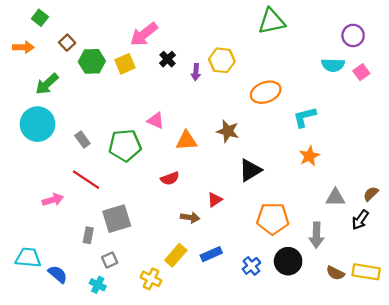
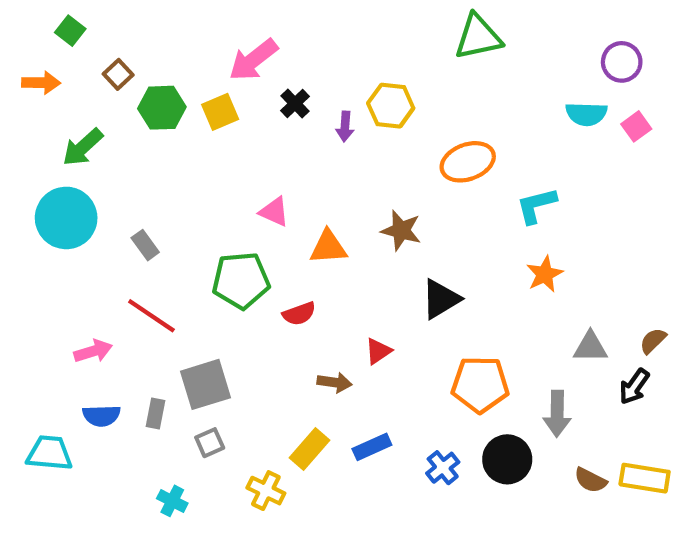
green pentagon: (125, 145) -> (241, 280), moved
gray square: (110, 260) -> (210, 443), moved
blue semicircle: (58, 274) -> (101, 416), moved, turned 138

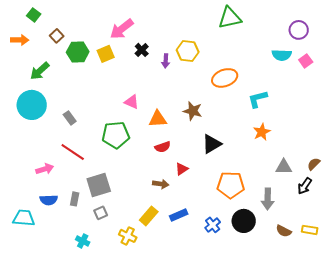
red semicircle: (299, 314) -> (163, 147), moved
yellow rectangle: (645, 478) -> (310, 230), size x0.7

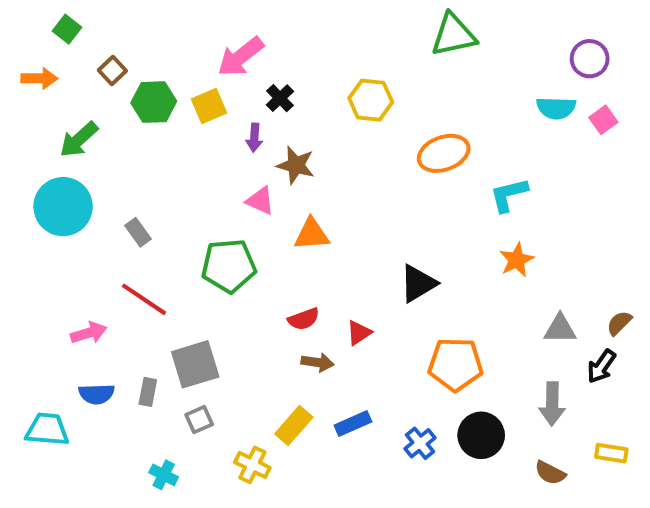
purple arrow: (166, 61) -> (254, 138), moved
brown star: (193, 111) -> (296, 165), moved
red semicircle: (163, 147) -> (304, 319), moved
gray arrow: (268, 199) -> (552, 404), moved
brown semicircle: (284, 231) -> (550, 473), moved

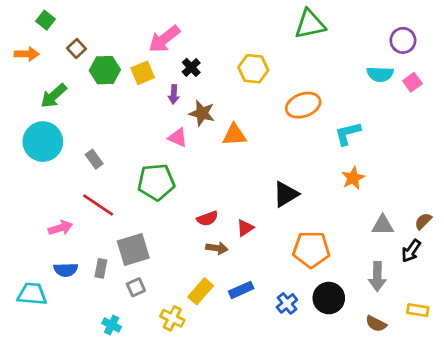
orange triangle: (312, 234) -> (234, 135), moved

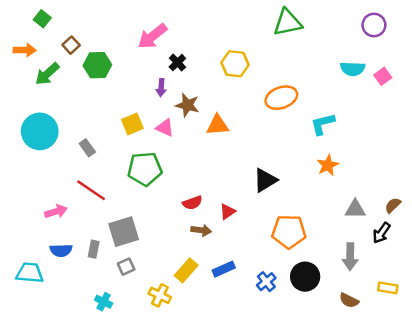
purple circle: (403, 40) -> (374, 25), moved
yellow square: (143, 73) -> (132, 124), moved
green arrow: (54, 96) -> (47, 74), moved

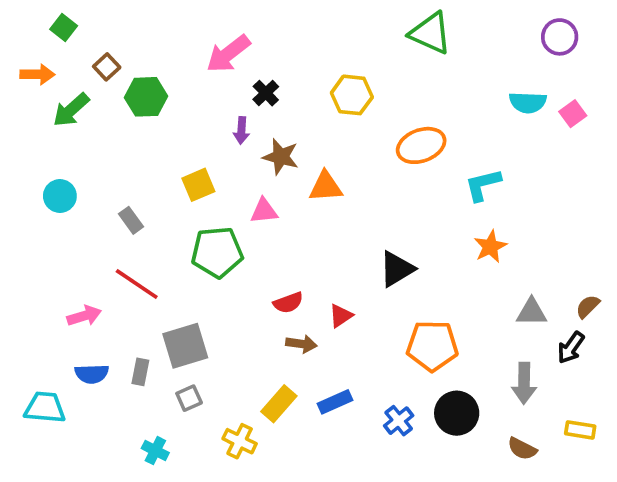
green triangle: (288, 23) -> (430, 33), turned 36
pink triangle: (165, 128) -> (264, 211), moved, turned -30
cyan circle: (40, 131) -> (60, 196), size x0.6

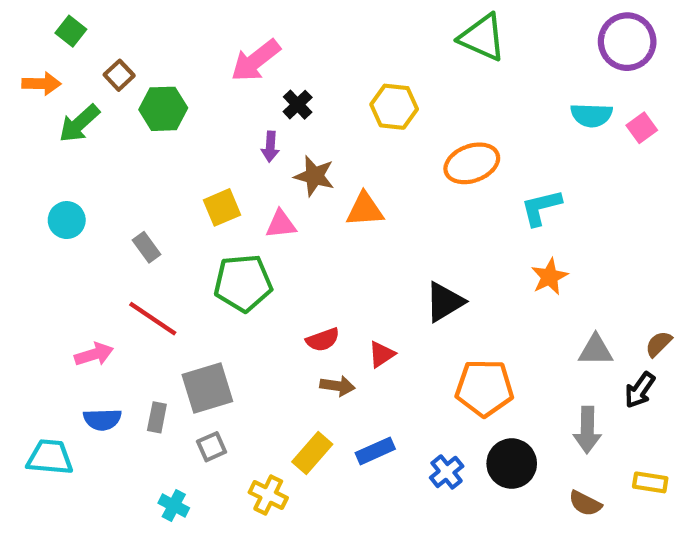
purple circle: (560, 37) -> (627, 42), size x1.4
pink triangle: (264, 211) -> (281, 224), moved

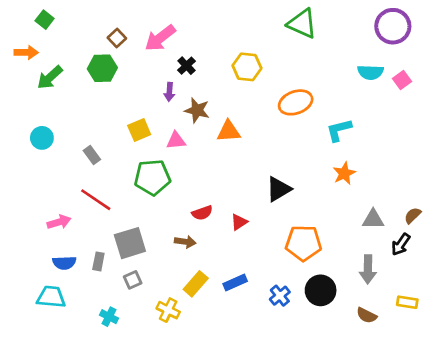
brown square: (119, 75) -> (117, 38), moved
brown arrow: (337, 386) -> (185, 242), moved
cyan trapezoid: (50, 457) -> (51, 297), moved

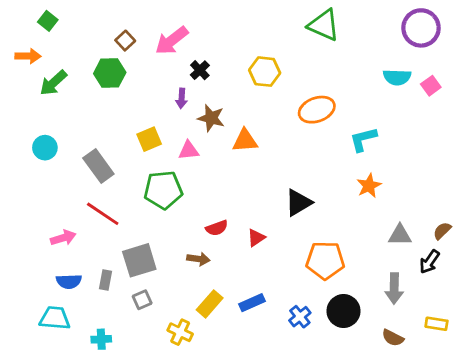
gray rectangle: (92, 155) -> (98, 166), size x1.6
cyan cross: (109, 317) -> (101, 339), moved, turned -30

